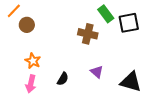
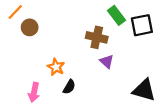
orange star: (33, 61) -> (56, 67), moved
purple triangle: (97, 72) -> (107, 62), moved

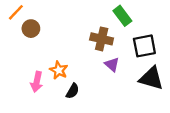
black square: (142, 25) -> (144, 46), moved
black triangle: (144, 90) -> (151, 78), moved
pink arrow: (34, 92) -> (37, 82), moved

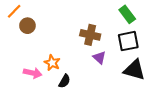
green rectangle: (122, 16) -> (127, 14), moved
pink arrow: (37, 82) -> (33, 73), turned -90

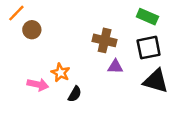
green rectangle: (127, 14) -> (147, 17), turned -30
purple triangle: (99, 58) -> (115, 67), turned -40

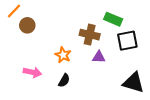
green rectangle: (147, 17) -> (113, 19), moved
orange star: (60, 73) -> (63, 55), moved
black triangle: (156, 81) -> (133, 83), moved

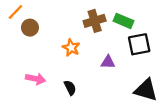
brown cross: (90, 35) -> (95, 21), moved, turned -30
orange star: (63, 55) -> (71, 48), moved
black semicircle: (64, 80) -> (70, 88), turned -56

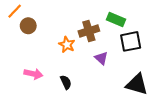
brown cross: (95, 21) -> (89, 31), moved
purple triangle: (108, 62) -> (101, 58), turned 40

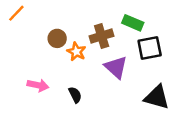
brown circle: (28, 26) -> (57, 38), moved
purple triangle: (101, 58) -> (116, 67), size x1.5

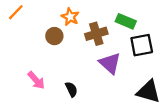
orange star: (76, 52) -> (70, 17), moved
pink arrow: (38, 85) -> (36, 80), turned 36

